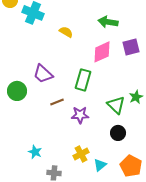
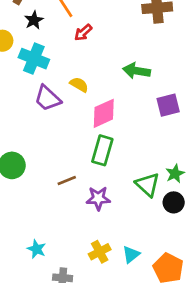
pink diamond: (102, 52) -> (104, 113), moved
purple trapezoid: (43, 74) -> (48, 98), moved
black circle: (118, 133) -> (174, 202), moved
cyan triangle: (100, 165) -> (131, 254), moved

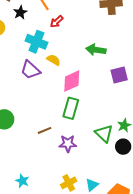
cyan cross: (34, 59) -> (36, 42), moved

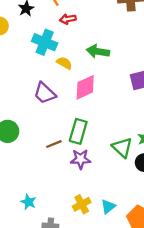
red arrow: (57, 22) -> (68, 19), turned 32
green arrow: (96, 50) -> (98, 51), moved
purple trapezoid: (30, 70) -> (45, 93), moved
green rectangle: (71, 108) -> (78, 131), moved

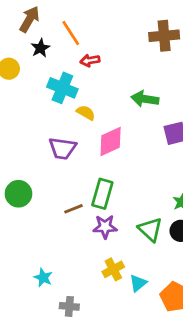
green arrow: (98, 51) -> (145, 99), moved
purple trapezoid: (45, 93) -> (62, 148), turned -35
green triangle: (122, 148) -> (150, 229), moved
yellow cross: (82, 204) -> (113, 269), moved

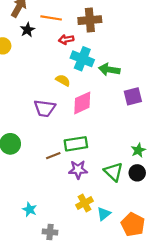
orange line: (71, 33) -> (51, 18), turned -48
brown cross: (164, 36) -> (90, 20), moved
cyan cross: (62, 88) -> (82, 59), moved
green rectangle: (102, 194) -> (76, 144), turned 65

